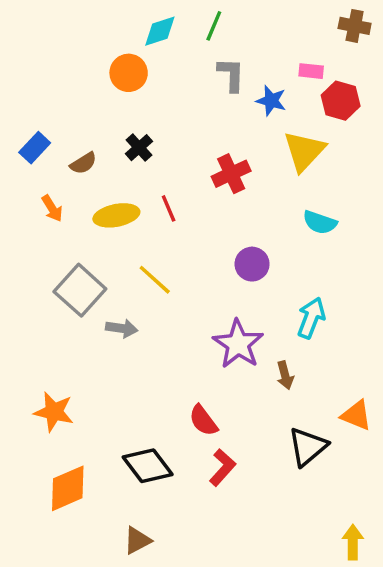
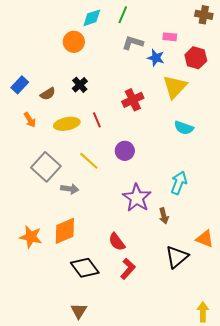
pink rectangle: (311, 71) -> (170, 37), moved
gray L-shape: (231, 75) -> (133, 43), turned -75
purple circle: (252, 264) -> (125, 151), moved
orange diamond: (68, 488) -> (65, 231), moved
brown triangle: (137, 540) -> (79, 311), turned -30

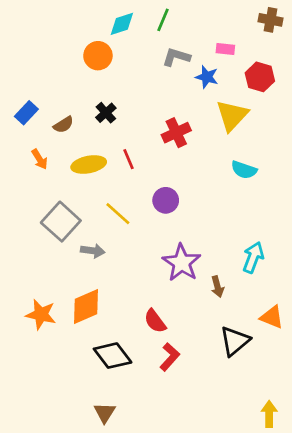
cyan arrow: (179, 183) -> (253, 257), moved

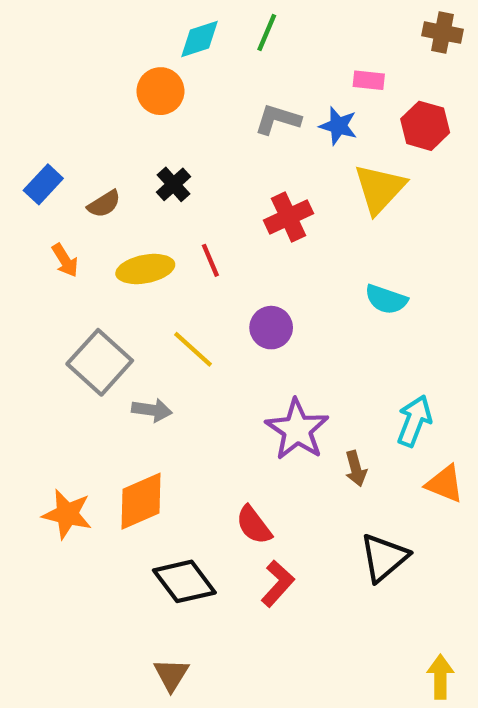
gray L-shape: (176, 57) -> (278, 119), moved
cyan semicircle: (244, 170) -> (386, 299), moved
orange triangle: (272, 317) -> (445, 484), moved

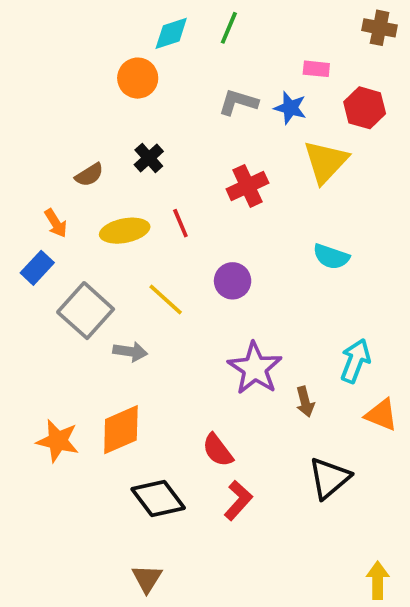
blue rectangle: (43, 184) -> (37, 268), moved

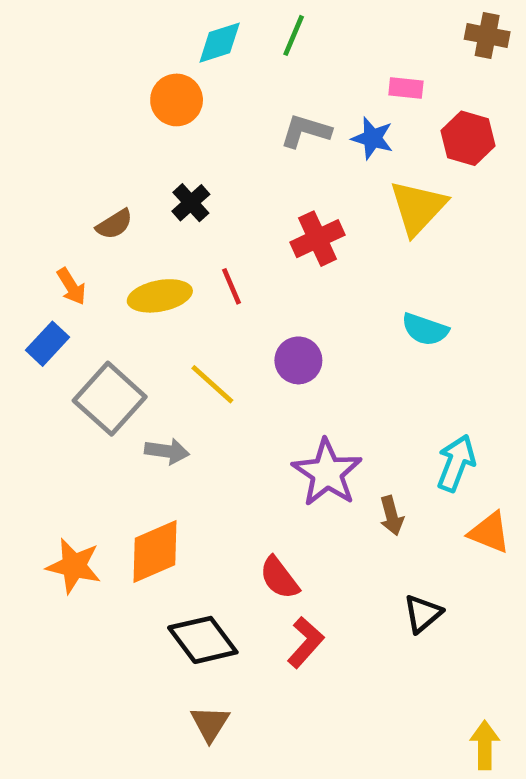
black triangle: (329, 478) -> (423, 614), size x0.7
brown triangle: (147, 579) -> (210, 724), moved

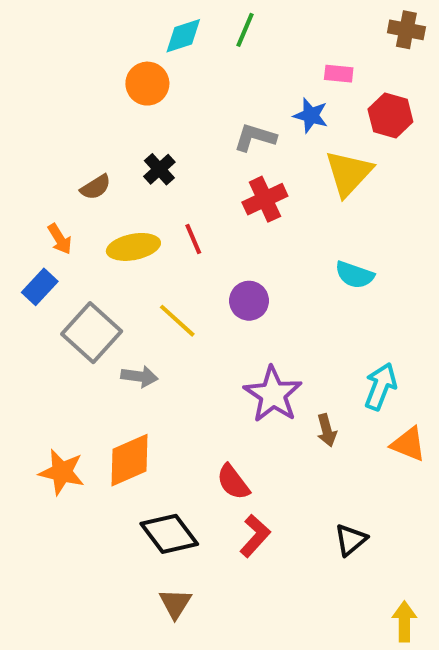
gray L-shape: (306, 131) -> (255, 137), moved
black triangle: (423, 614) -> (351, 540), moved

